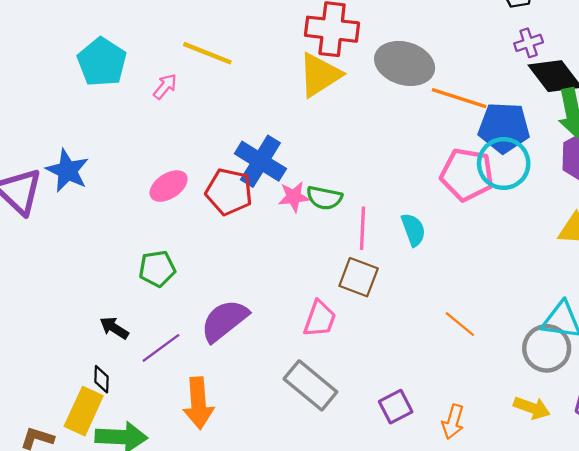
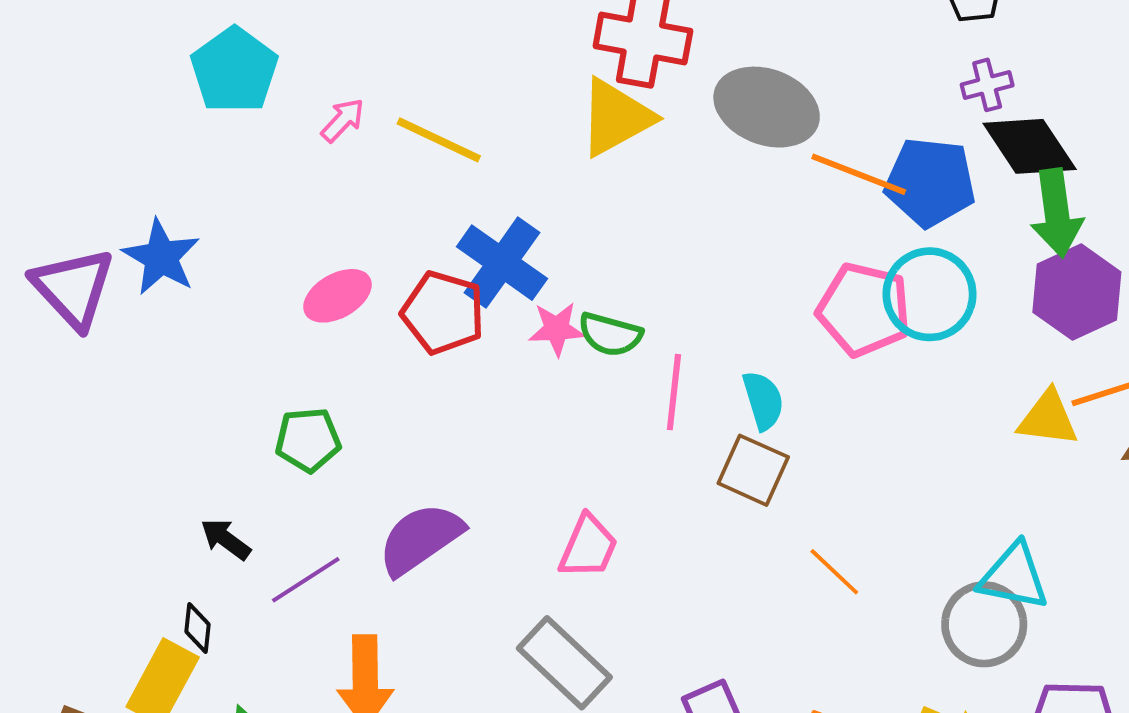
yellow line: (207, 53) -> (439, 140), moved
blue pentagon: (504, 127) -> (930, 182), moved
brown square: (359, 277) -> (753, 470), moved

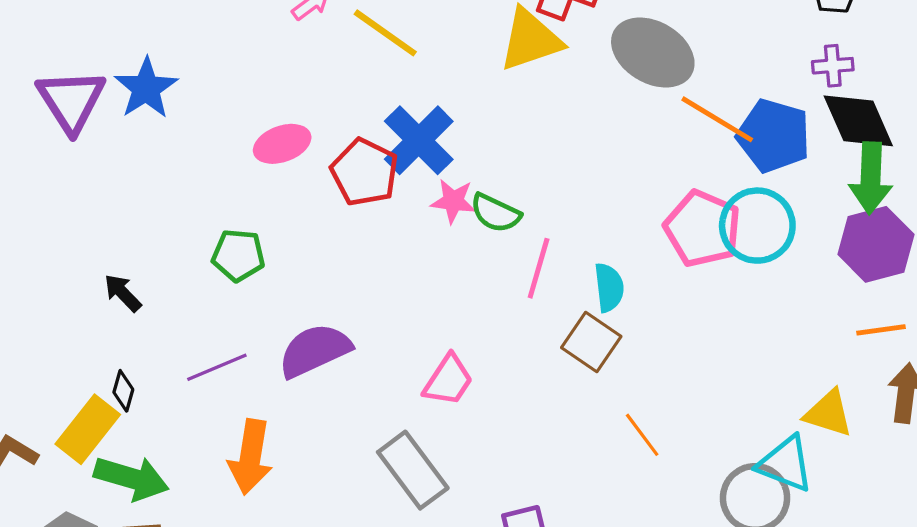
yellow triangle: (1048, 418) -> (828, 413), moved
black arrow: (226, 539) -> (123, 293), moved

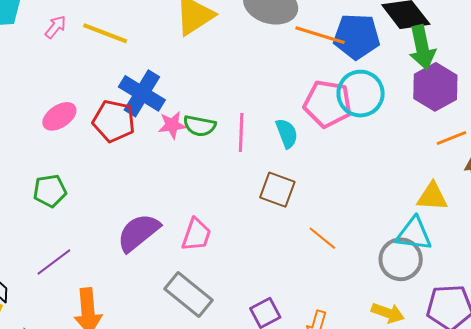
pink line: (539, 268) -> (241, 132), moved
cyan semicircle: (609, 287) -> (287, 133), moved
purple semicircle: (315, 350) -> (138, 233), moved

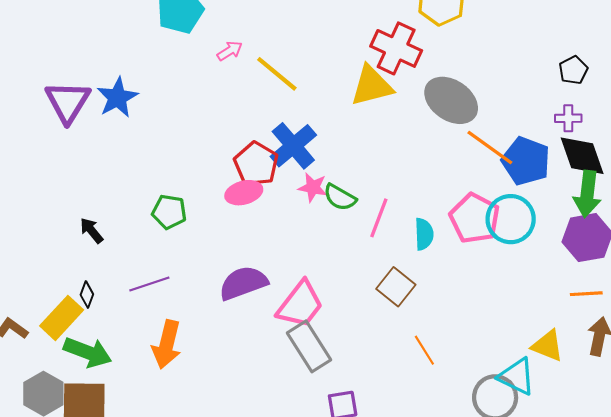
pink ellipse: (59, 116) -> (244, 193), moved
pink trapezoid: (196, 235) -> (300, 304), size x1.4
gray rectangle: (189, 295) -> (309, 346), moved

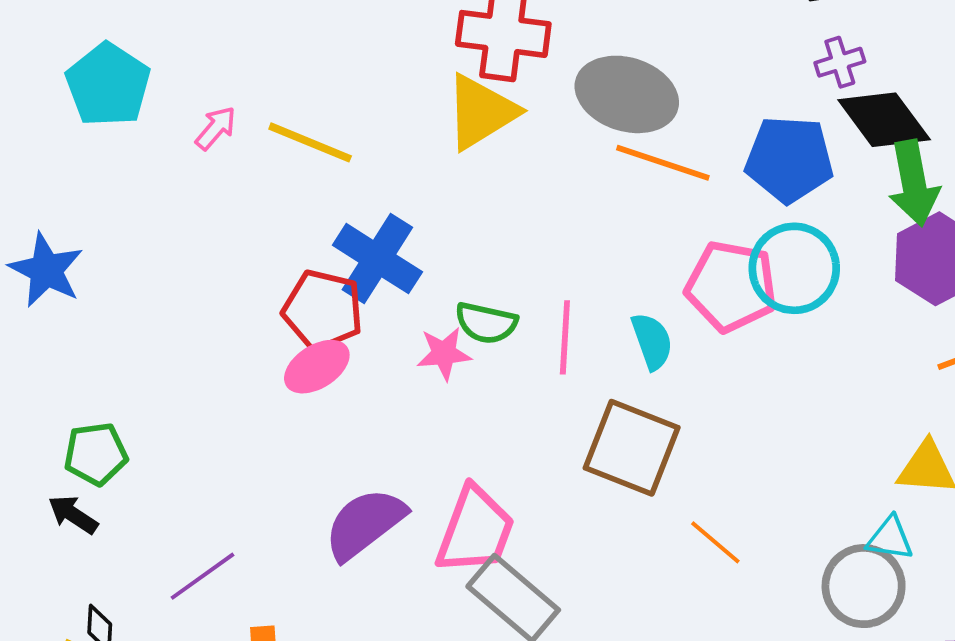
orange line: (490, 147) -> (663, 163), moved
pink star: (313, 187) -> (444, 354), moved
green pentagon: (169, 212) -> (96, 454), moved
brown square: (396, 287) -> (632, 448), size x1.4
cyan triangle: (517, 377) -> (890, 538), size x0.7

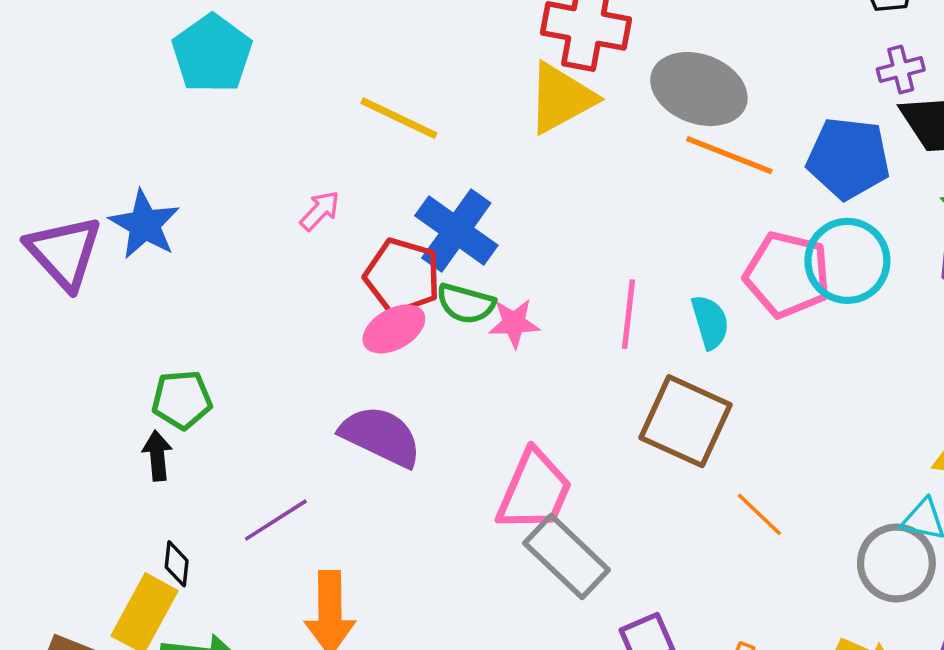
pink arrow: (216, 128) -> (320, 211), moved
green semicircle: (486, 323) -> (466, 304), moved
black arrow: (73, 515) -> (157, 456), turned 48
purple semicircle: (365, 524) -> (381, 436), moved, turned 60

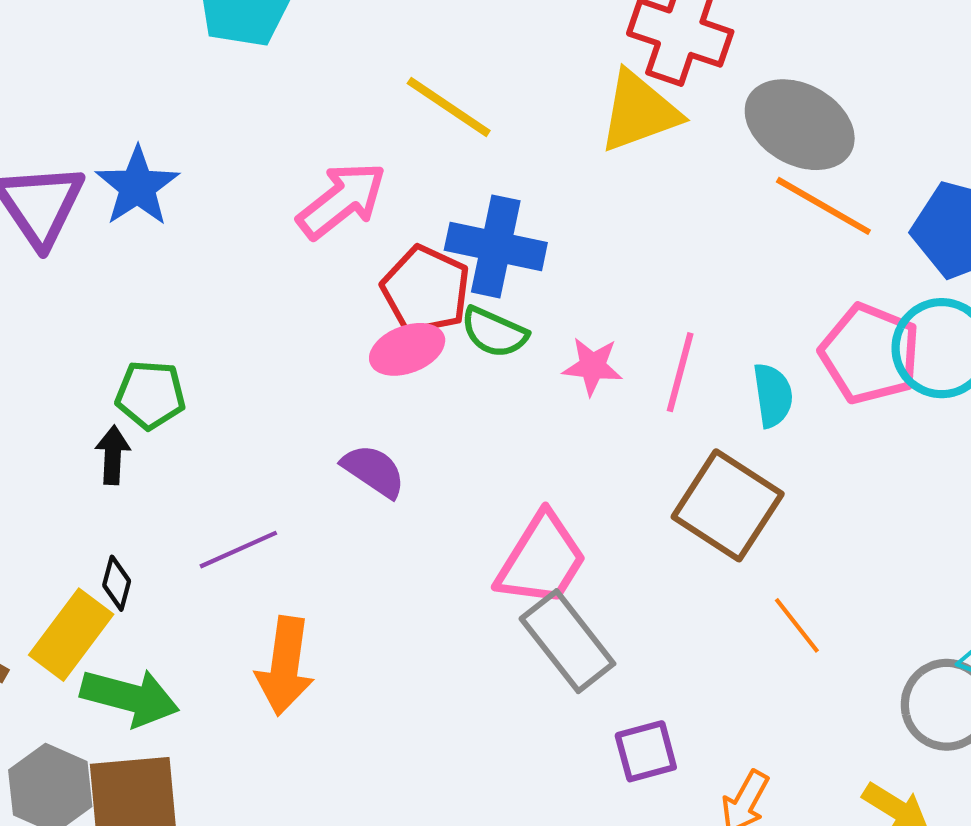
pink arrow: (320, 211) -> (342, 200), size x1.8
blue cross: (456, 230) -> (496, 246), turned -32
pink star: (514, 323) -> (592, 366), moved
purple semicircle: (381, 436) -> (374, 471), size x0.7

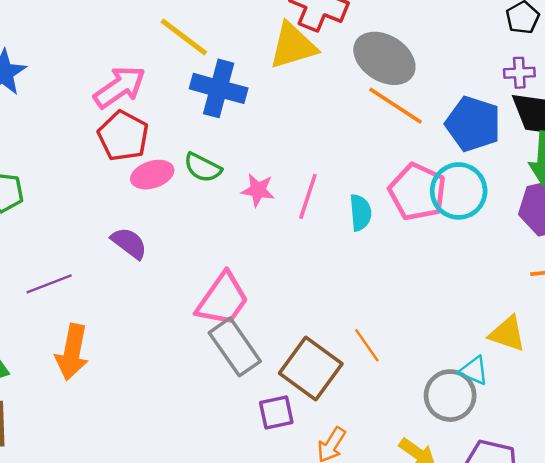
blue cross: (496, 246) -> (219, 88), moved
red pentagon: (426, 290) -> (123, 136), moved
brown square: (728, 505) -> (311, 368), moved

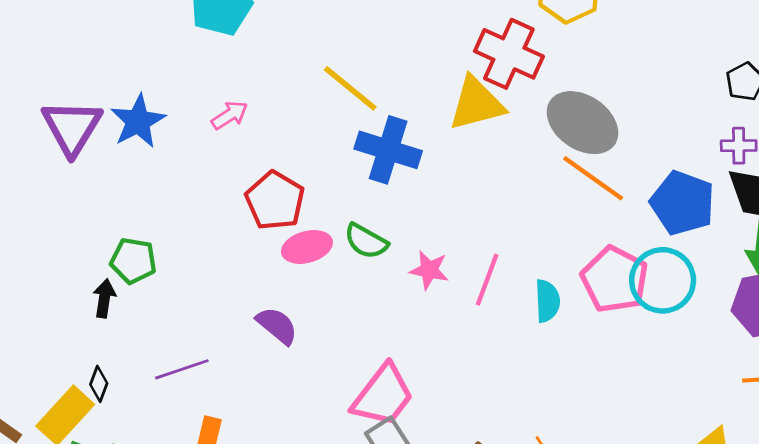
pink arrow: (120, 87) -> (230, 115), moved, size x0.6

